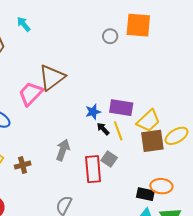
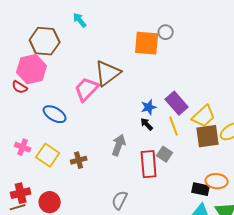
orange square: (138, 25) -> (147, 43), moved
purple rectangle: (121, 108) -> (177, 103), turned 40
black arrow: (103, 129) -> (147, 124), moved

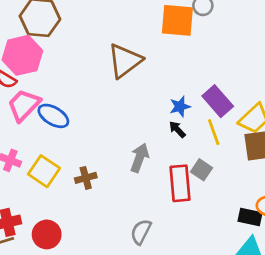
pink trapezoid: (87, 89) -> (24, 105), moved

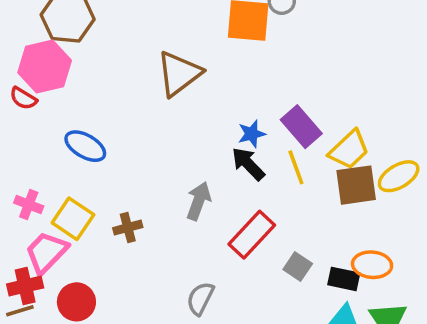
pink trapezoid: (24, 105) -> (46, 252), moved
black arrow: (177, 129) -> (248, 164), size x1.5
gray square: (202, 170) -> (298, 266), moved
red rectangle: (180, 183) -> (252, 235), turned 48

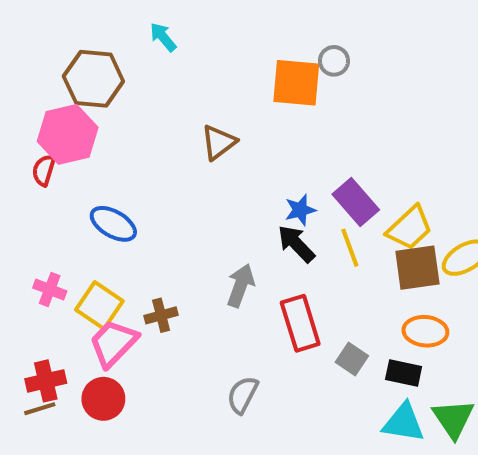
brown triangle: (179, 74) -> (219, 142), size x0.7
red semicircle: (23, 98) -> (44, 170), turned 76
red rectangle: (252, 235) -> (300, 323), turned -60
pink trapezoid: (46, 252) -> (113, 343), moved
orange ellipse: (372, 265) -> (425, 331), moved

